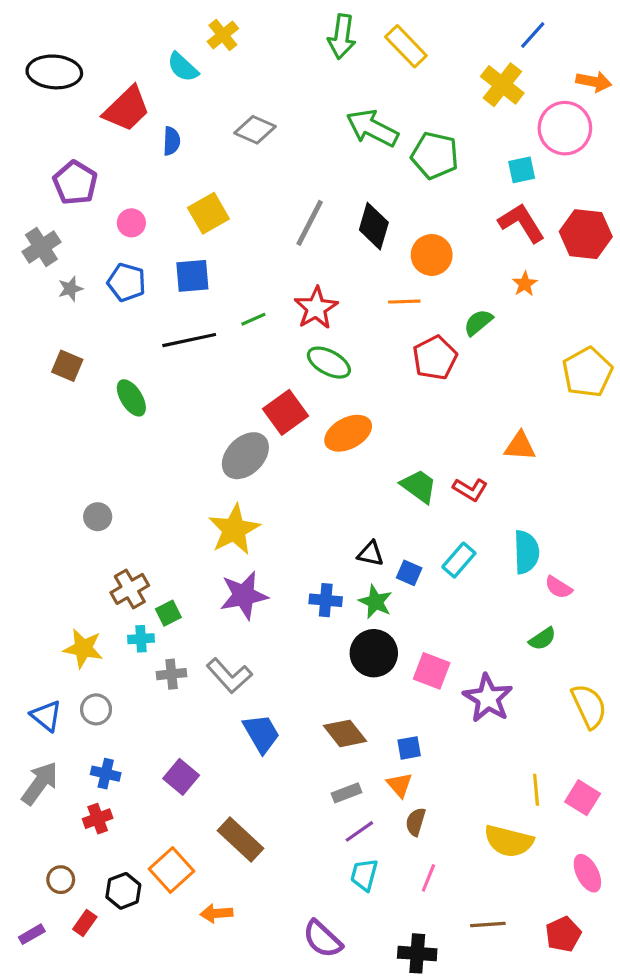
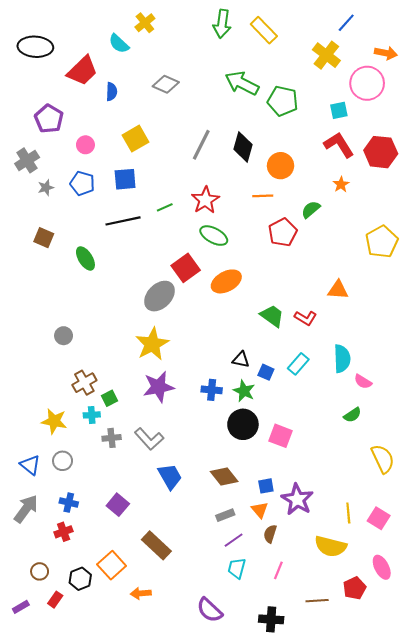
purple star: (488, 698) -> (297, 499), moved
red pentagon: (563, 934) -> (355, 588), moved

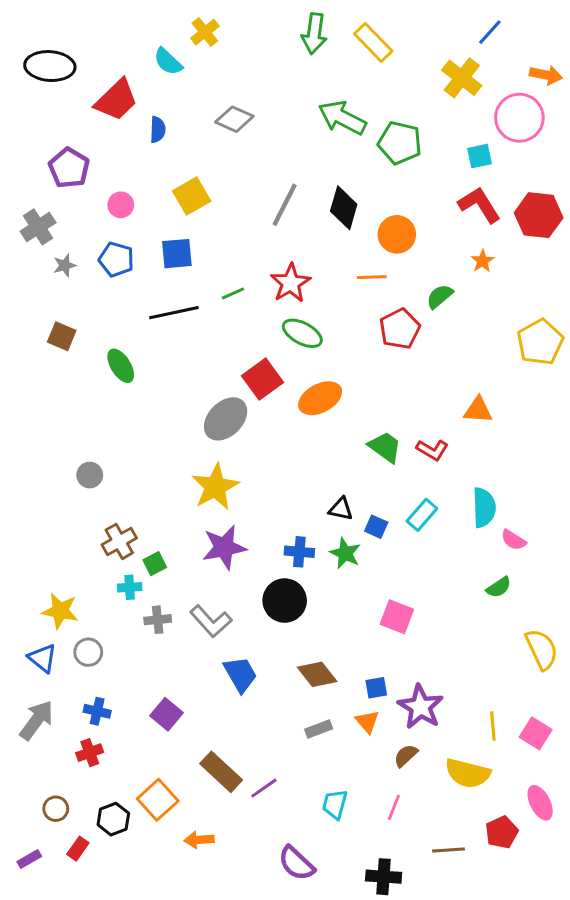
yellow star: (54, 421) -> (60, 611), moved
black circle: (243, 424) -> (285, 601), moved
brown semicircle: (270, 534) -> (406, 756), moved, turned 30
purple line: (234, 540) -> (264, 788), moved

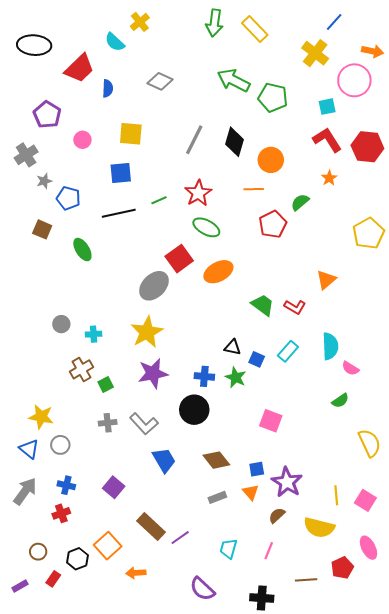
yellow square: (192, 196) -> (131, 134), turned 35
blue pentagon: (116, 259) -> (68, 198), moved
orange triangle: (478, 410) -> (326, 280), turned -45
cyan cross: (130, 587) -> (94, 334), moved

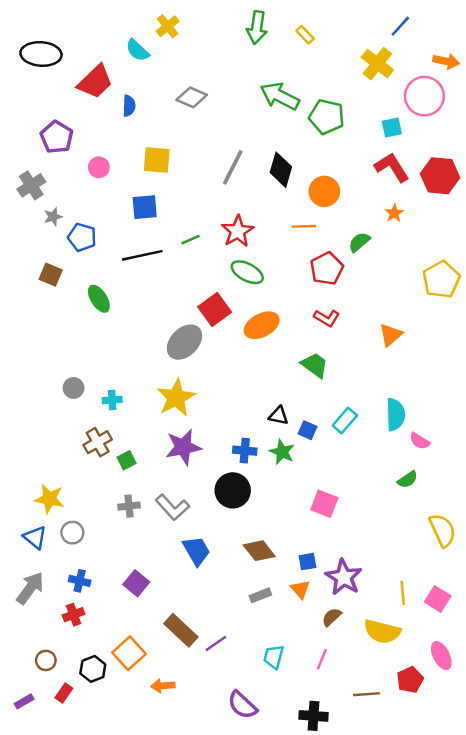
yellow rectangle: (255, 29) -> (305, 35), size x0.6
red L-shape: (295, 307) -> (327, 318), moved

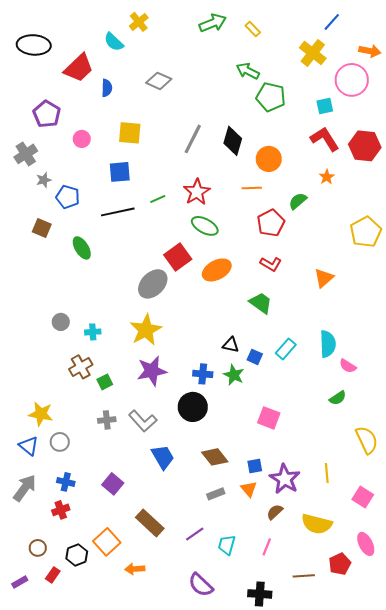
green arrow: (257, 27) -> (213, 23), turned -120
green arrow: (280, 96) -> (248, 71), moved, size x0.7
yellow line: (403, 593) -> (327, 473), moved
purple line: (216, 644) -> (195, 534), moved

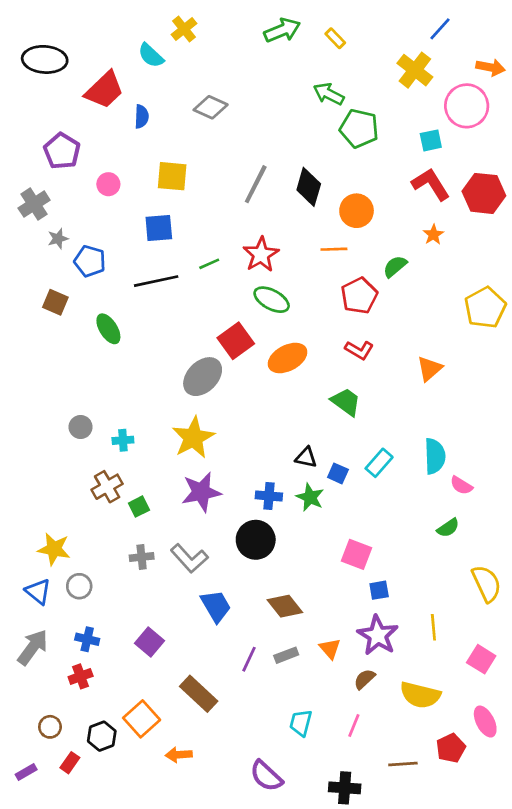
blue square: (255, 466) -> (379, 590), moved
purple line: (195, 534) -> (249, 659), moved, turned -30

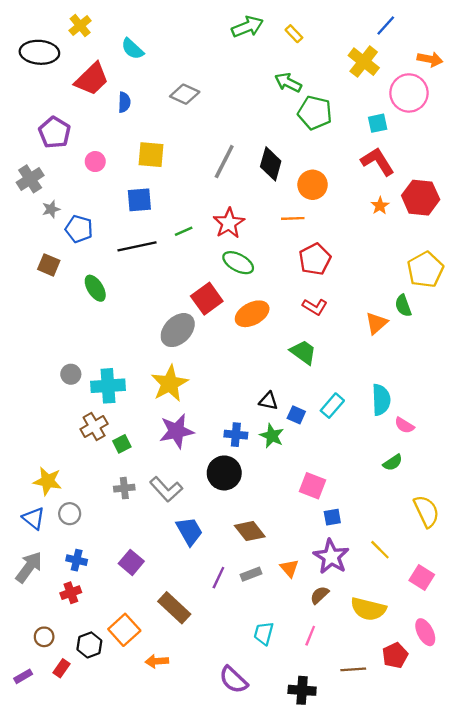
yellow cross: (184, 29) -> (80, 26), moved
red hexagon: (484, 193) -> (421, 198), moved
green semicircle: (395, 266) -> (403, 306), moved, turned -70
cyan cross: (123, 440) -> (108, 386), size x1.8
yellow line: (433, 627) -> (380, 550), turned -40

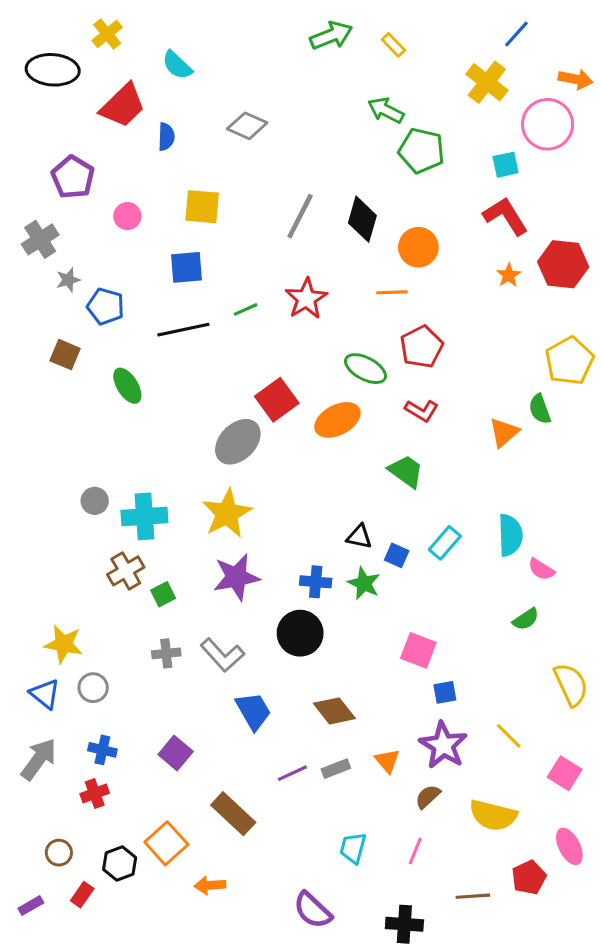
green ellipse: (238, 263) -> (365, 369), moved
purple line: (218, 578) -> (292, 773), turned 40

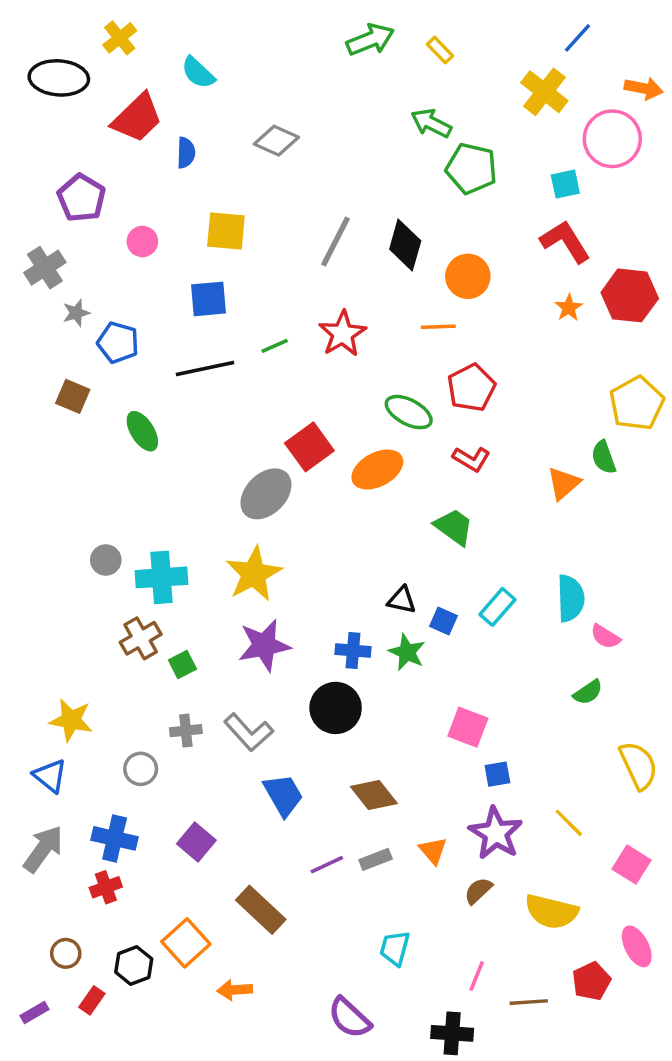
gray circle: (93, 688) -> (141, 769), moved
blue cross: (102, 750) -> (115, 838), size x1.4
pink line: (415, 851) -> (477, 976), moved

